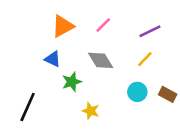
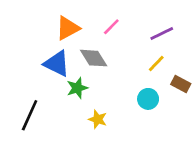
blue triangle: (53, 59) -> (57, 64), size x1.5
gray diamond: (101, 60) -> (94, 58), moved
brown rectangle: (168, 94) -> (181, 84), moved

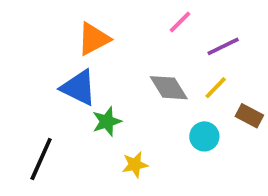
pink line: (111, 27) -> (180, 22), moved
gray diamond: (94, 58) -> (169, 88), moved
yellow star: (98, 119) -> (135, 165), turned -30

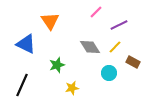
orange triangle: (94, 39) -> (50, 21), turned -36
blue triangle: (79, 88) -> (26, 44), moved

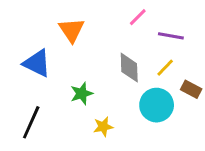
purple line: (119, 25) -> (171, 36), turned 36
gray diamond: (90, 47) -> (129, 68), turned 30
cyan circle: (109, 73) -> (157, 105), size x1.5

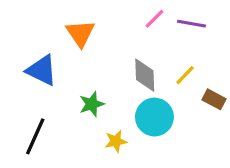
purple line: (171, 36) -> (191, 24), moved
cyan circle: (157, 105) -> (154, 117), moved

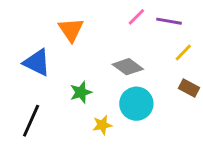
gray diamond: (145, 75) -> (128, 67), turned -52
yellow line: (185, 75) -> (183, 52), moved

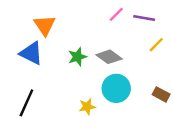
orange triangle: (71, 30) -> (45, 25), moved
brown rectangle: (189, 88) -> (161, 94), moved
green star: (81, 92) -> (77, 57), moved

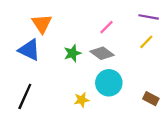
pink line: (116, 14) -> (107, 27), moved
purple line: (144, 18) -> (149, 17), moved
brown rectangle: (161, 94) -> (151, 99), moved

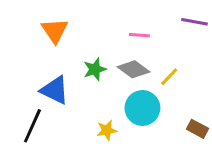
pink line: (107, 27) -> (139, 35), turned 49
yellow line: (146, 42) -> (169, 77), moved
blue triangle: (29, 50) -> (55, 90), moved

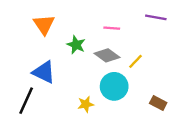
green star: (95, 69) -> (76, 45), moved, turned -30

